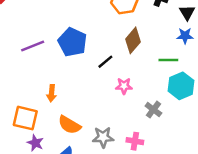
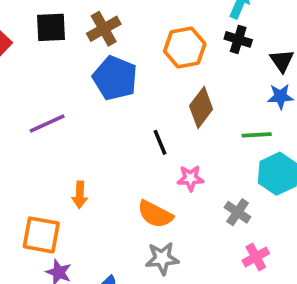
blue pentagon: (72, 42) -> (115, 78), moved
black line: (105, 62) -> (160, 142), turned -70
orange semicircle: (69, 125) -> (155, 214), moved
pink cross: (135, 141) -> (256, 257), moved, turned -35

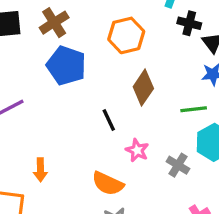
black cross: (238, 39) -> (189, 23), moved
pink star: (190, 178) -> (137, 150), turned 30
gray cross: (238, 212) -> (178, 165), moved

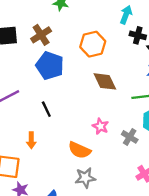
brown diamond: (143, 88) -> (105, 81), turned -60
black line: (109, 120) -> (46, 109), moved

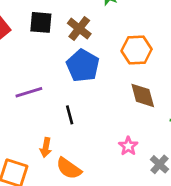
brown cross: (41, 35) -> (79, 29), turned -30
orange semicircle: (79, 150) -> (69, 168), moved

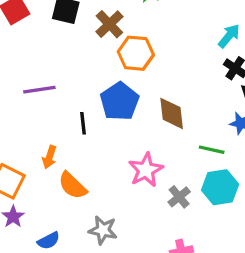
orange hexagon: (137, 50) -> (136, 53), moved
blue pentagon: (83, 66) -> (119, 101), moved
pink star: (128, 146) -> (146, 170), size x1.5

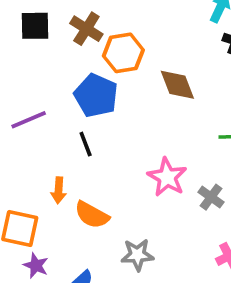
blue pentagon: (119, 101) -> (96, 96), moved
brown diamond: (172, 113) -> (177, 85), moved

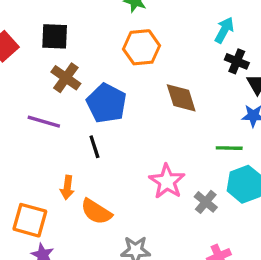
brown cross: (86, 29) -> (66, 78), moved
orange hexagon: (123, 53) -> (142, 47), moved
purple line: (29, 120) -> (44, 122), turned 36

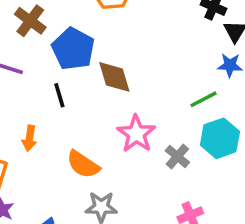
brown diamond: (181, 98) -> (114, 77), moved
green line: (229, 148) -> (204, 99), turned -30
orange semicircle: (96, 212) -> (83, 164), moved

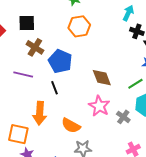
brown diamond: (114, 77) -> (102, 78), moved
orange arrow: (29, 138) -> (40, 113), size x1.6

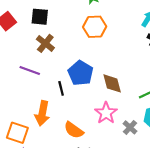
blue pentagon: (60, 61) -> (81, 73), moved

